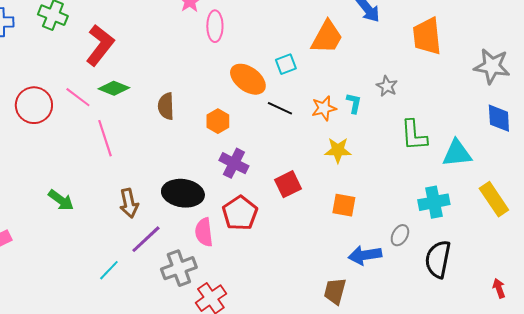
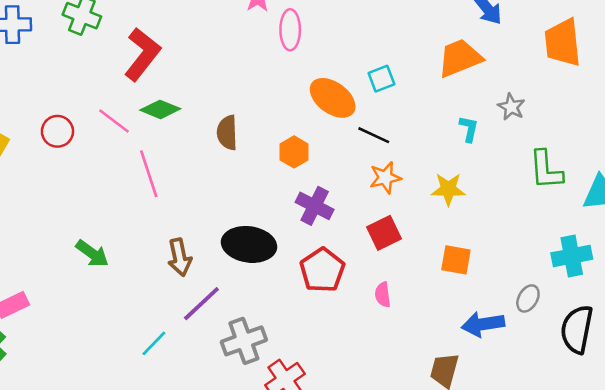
orange trapezoid: (327, 37) -> (460, 58), moved, turned -141
red circle: (34, 105) -> (57, 131), size x0.7
orange star: (324, 108) -> (385, 178), moved
pink semicircle: (204, 232) -> (383, 295), moved, size x0.7

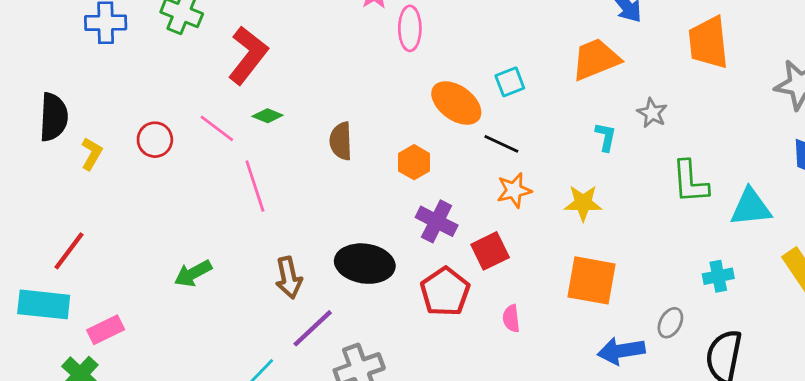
green diamond: (160, 109) -> (268, 116), size x0.7
red square: (384, 233) -> (490, 251), moved
green arrow: (92, 253) -> (193, 273), turned 116
cyan cross: (572, 256) -> (718, 276), size x0.7
orange square: (456, 260) -> (592, 280), size x1.5

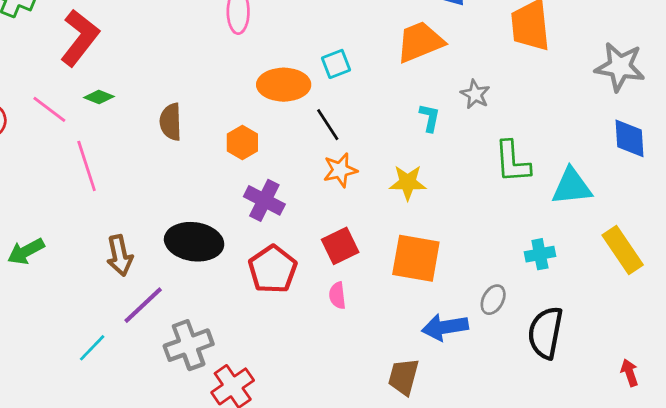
orange ellipse: (456, 103) -> (284, 85), turned -36
black line: (501, 144) -> (328, 125), turned 32
red square: (490, 251) -> (340, 246), moved

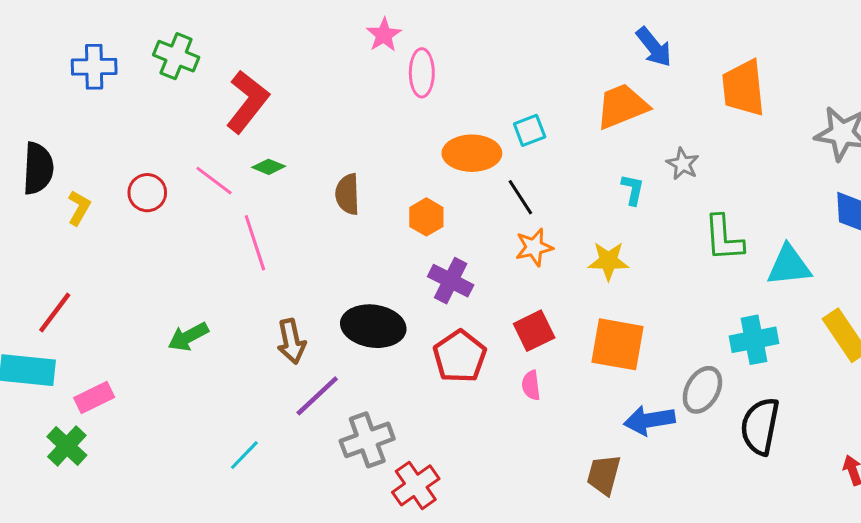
cyan cross: (540, 254) -> (754, 340), size x1.4
gray ellipse: (493, 300) -> (702, 390), size x1.4
cyan line: (92, 348) -> (244, 455), moved

